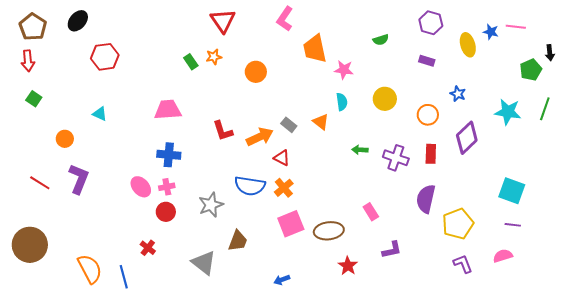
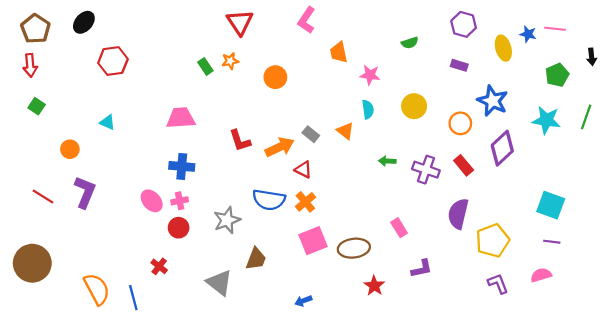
orange trapezoid: (315, 49) -> (339, 52), size x0.7
green pentagon: (531, 70) -> (557, 75), moved
blue star: (458, 94) -> (493, 101), size x1.8
red rectangle: (431, 154) -> (464, 165), turned -42

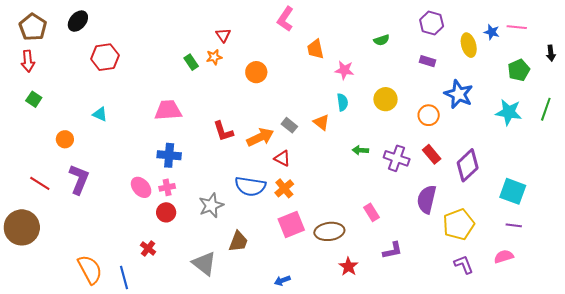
red triangle: (240, 22) -> (223, 35), moved, size x0.6
purple diamond: (502, 148) -> (468, 165), moved
brown circle: (32, 263) -> (22, 227), moved

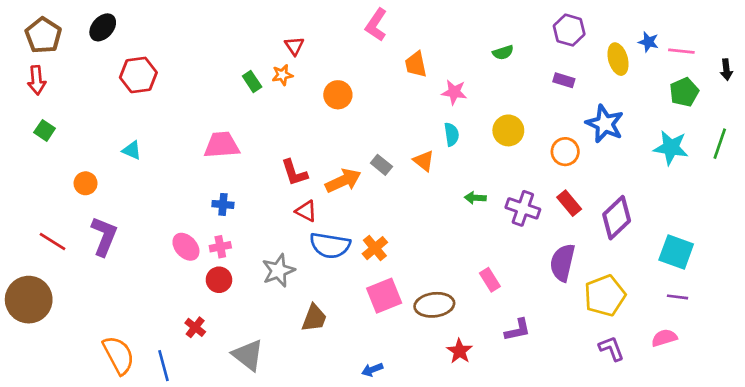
pink line: (517, 27) -> (681, 51), moved
blue cross: (169, 155) -> (223, 204), size x0.7
red triangle: (282, 158) -> (306, 211), moved
gray triangle: (204, 264) -> (248, 355), moved

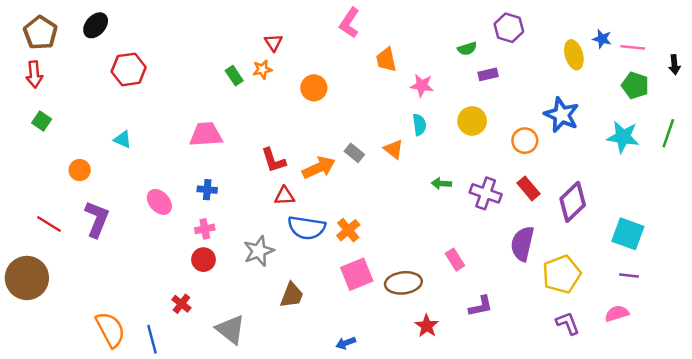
purple hexagon: (569, 30) -> (509, 28), moved
purple rectangle: (564, 80) -> (488, 74), moved, turned -30
green pentagon: (684, 92) -> (635, 85), turned -30
red triangle: (306, 211) -> (284, 196), turned -30
pink ellipse: (186, 247) -> (159, 202), moved

